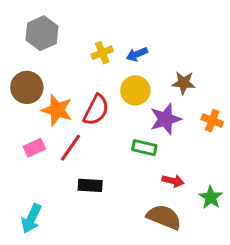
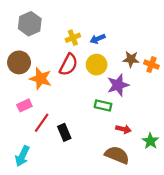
red semicircle: (96, 110) -> (69, 65), moved
orange cross: (212, 121) -> (151, 65), moved
red line: (71, 148) -> (42, 123), moved
black rectangle: (90, 185) -> (64, 132), turned 63

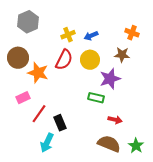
orange cross: (151, 65) -> (132, 33), moved
green star: (150, 141) -> (136, 146), moved
cyan arrow: (22, 156) -> (47, 143), moved

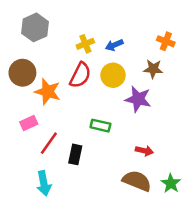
purple star: (110, 79) -> (138, 99), turned 30
green rectangle: (96, 98) -> (100, 126), moved
black rectangle: (60, 123) -> (75, 154), turned 35
cyan arrow: (47, 143) -> (44, 183), moved, turned -36

